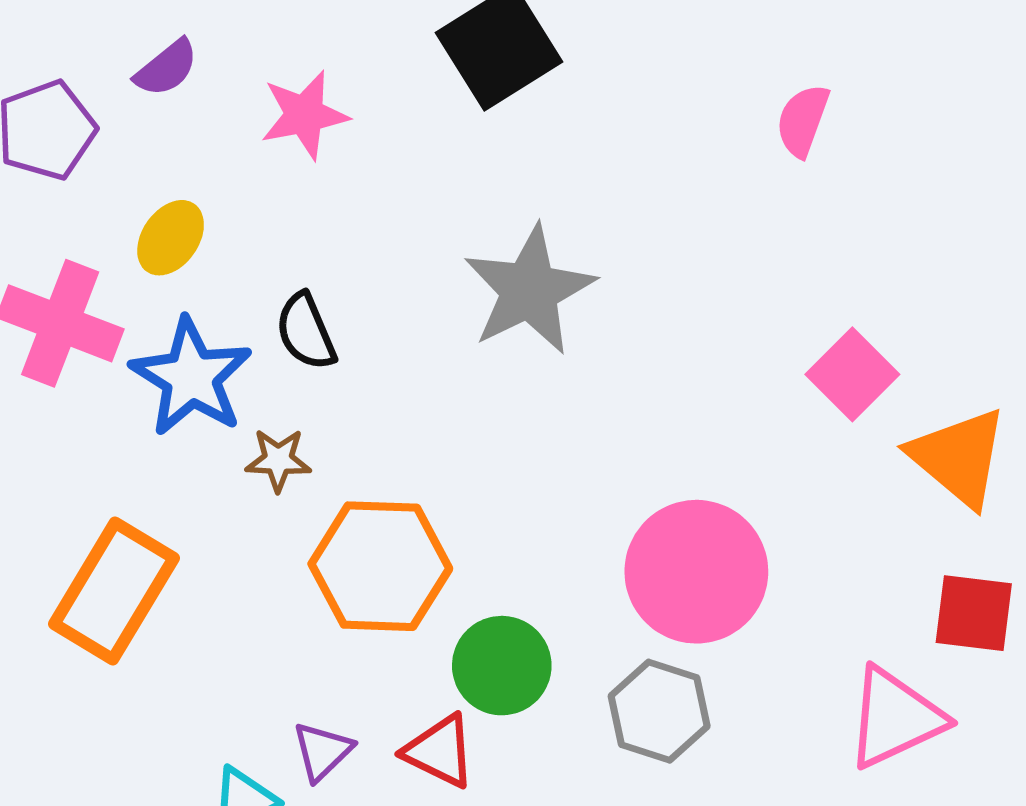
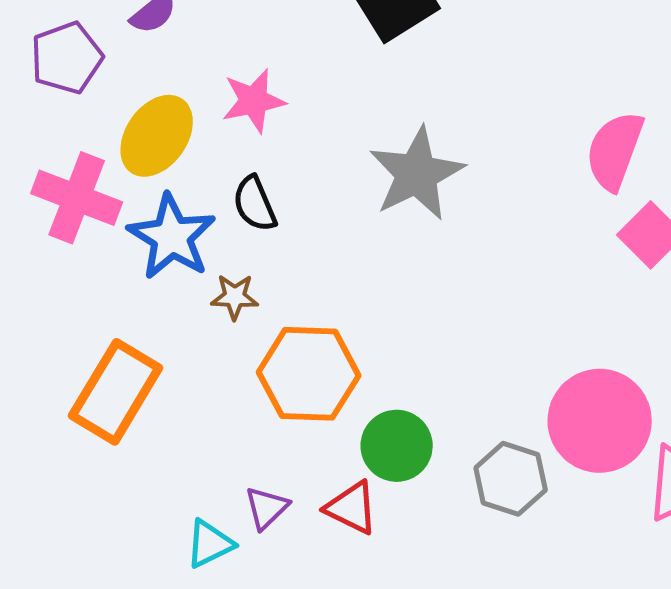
pink star: (304, 115) -> (254, 101), moved
pink semicircle: (803, 120) -> (615, 151), moved, size x1.5
yellow ellipse: (171, 238) -> (157, 136), size x1.5
pink circle: (696, 572) -> (600, 421), moved

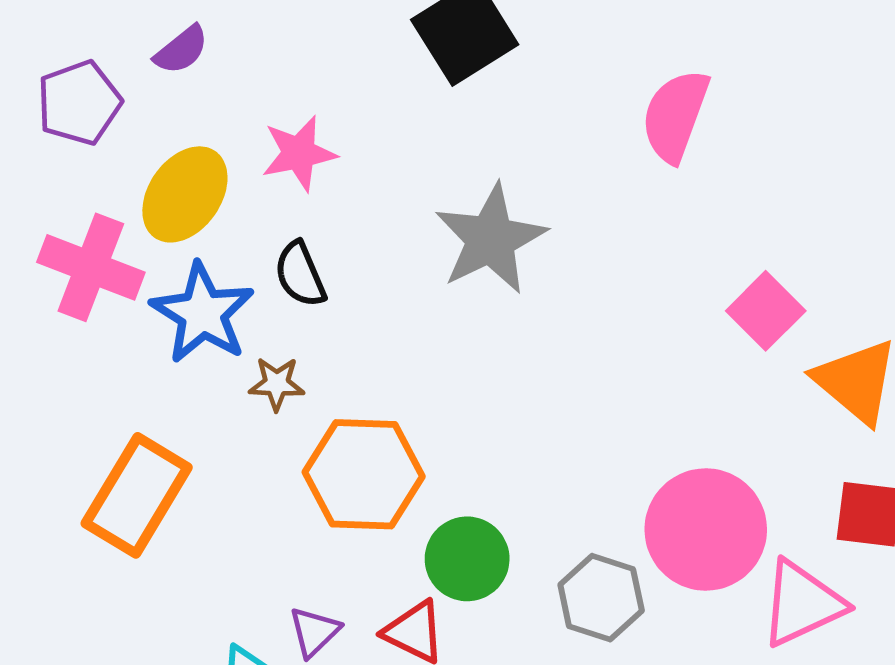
pink semicircle: (615, 151) -> (675, 116), moved

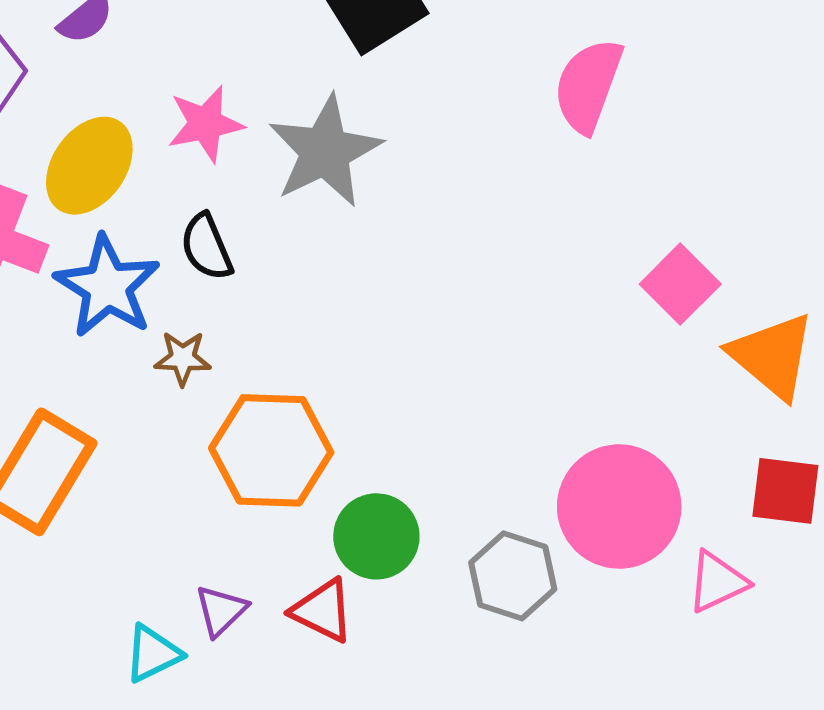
gray star: (491, 239) -> (325, 151), moved
pink triangle: (802, 604) -> (717, 582), size x0.7

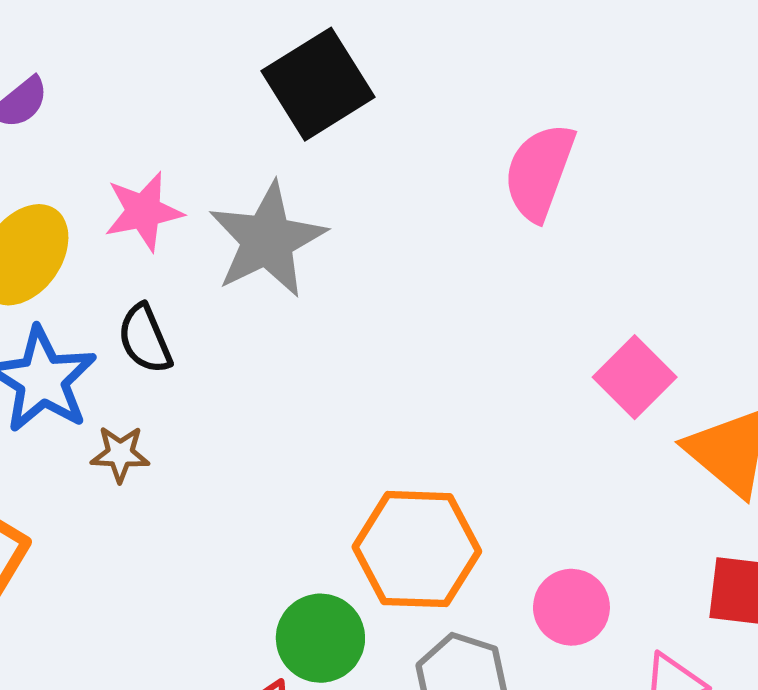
orange hexagon: (271, 450) -> (417, 549), moved
pink circle: (619, 507) -> (571, 607), size x0.6

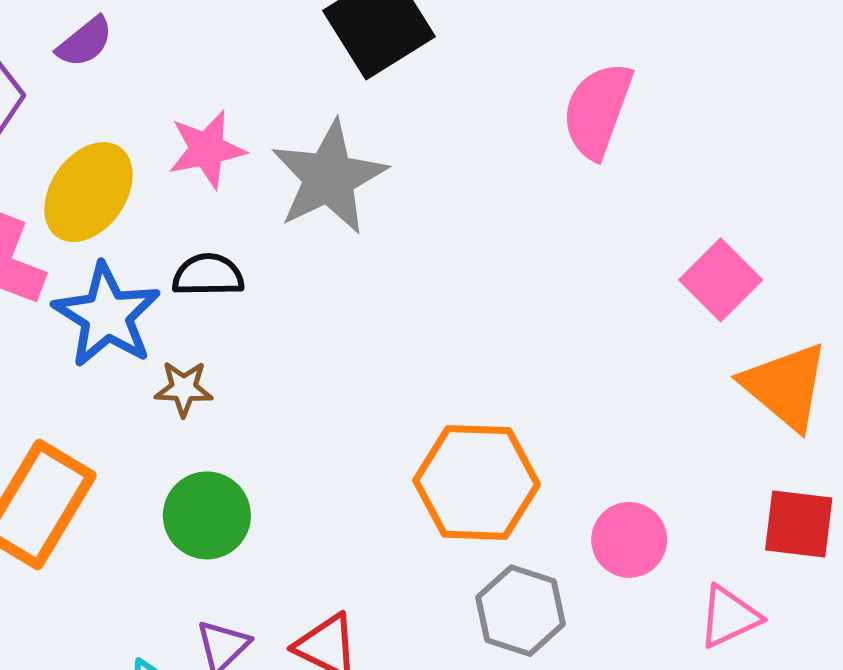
black semicircle: (145, 339) -> (208, 275), turned 112
pink square: (635, 377) -> (721, 280), moved
green circle: (320, 638) -> (207, 515), moved

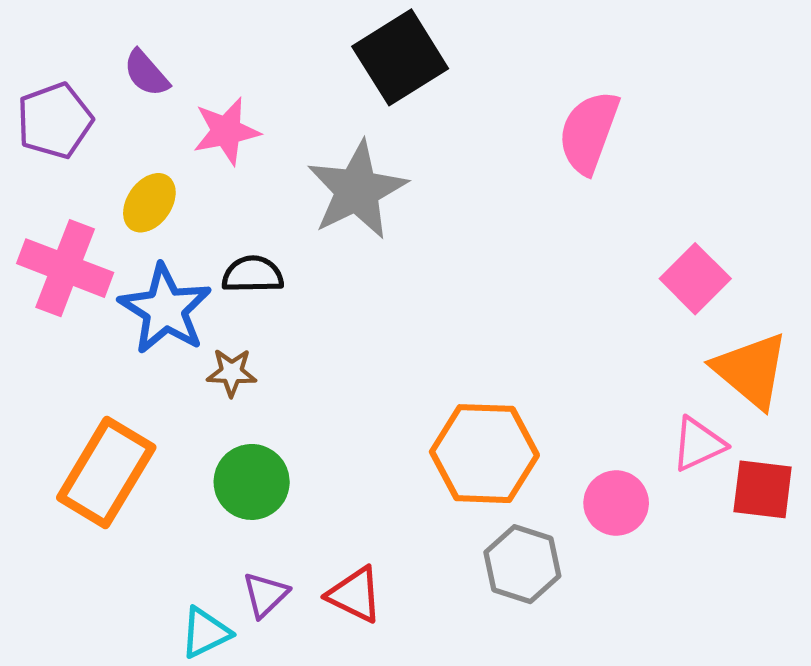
purple semicircle: (85, 42) -> (146, 73), turned 88
pink star: (207, 149) -> (226, 131), moved
yellow ellipse: (89, 192) -> (149, 203), size x0.7
pink triangle: (729, 617) -> (698, 444), moved

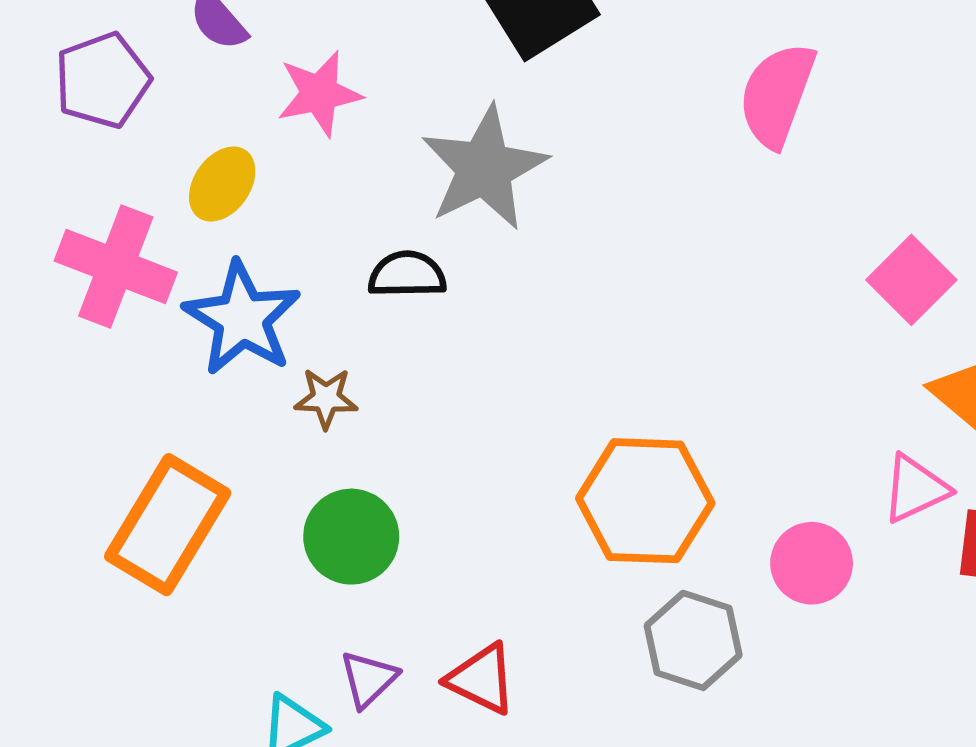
black semicircle: (253, 274) -> (407, 275), moved

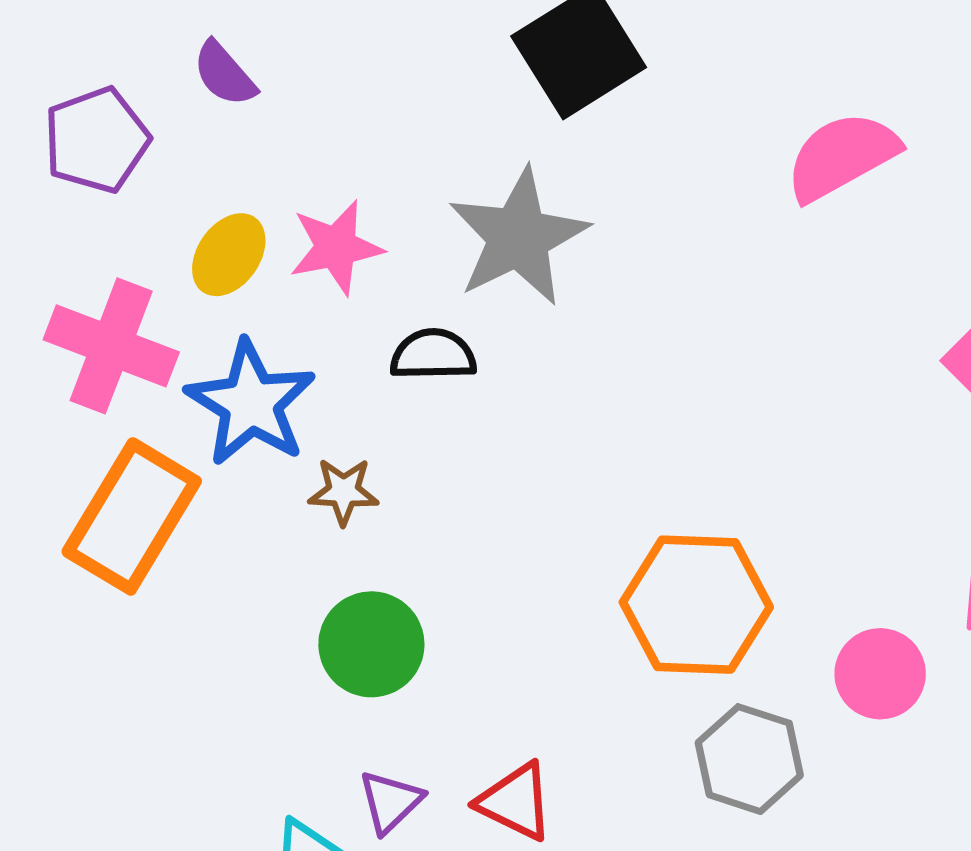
pink star: (319, 94) -> (336, 247), moved
pink semicircle: (777, 95) -> (842, 156), turned 41
orange rectangle: (168, 525) -> (132, 516), moved

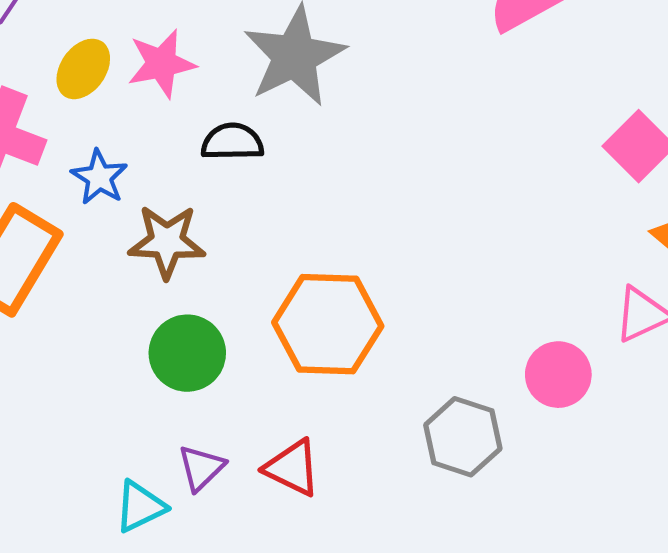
blue star: (251, 403) -> (99, 177), size x0.6
brown star: (343, 491) -> (167, 242), size x1.5
orange hexagon: (696, 605) -> (328, 324), moved

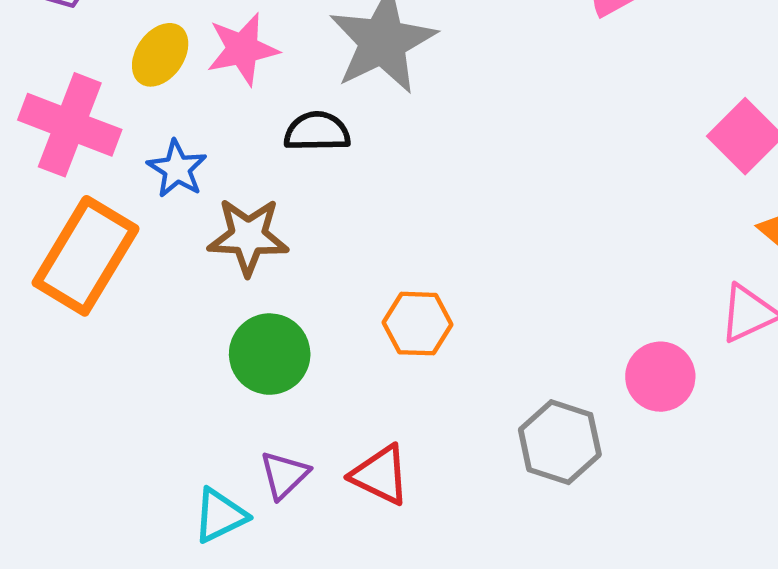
orange hexagon: (328, 324) -> (418, 324), size x0.6

